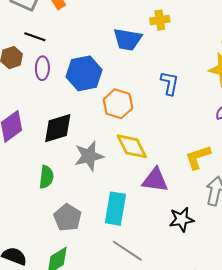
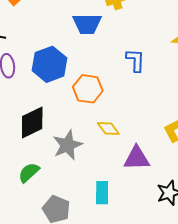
yellow diamond: (132, 146) -> (108, 129), size x0.7
green semicircle: (46, 177) -> (29, 173), turned -130
cyan rectangle: (115, 209) -> (102, 193), size x0.7

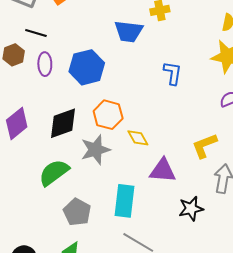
orange hexagon: (88, 89) -> (108, 115), moved
green semicircle: (29, 173) -> (54, 173), size x1.4
cyan rectangle: (102, 193) -> (124, 201), size x1.4

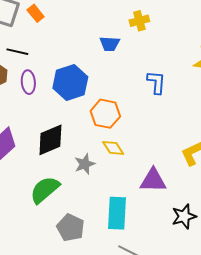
blue trapezoid: (129, 31) -> (110, 44), size x0.7
orange hexagon: (108, 115) -> (105, 114), moved
yellow diamond: (138, 138) -> (113, 148), moved
gray star: (95, 150) -> (85, 164), size x0.7

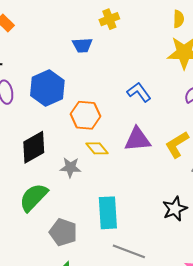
blue L-shape: (156, 82) -> (139, 92), moved, turned -35
gray star: (85, 164) -> (70, 168), turned 30
purple triangle: (153, 180) -> (137, 139), moved

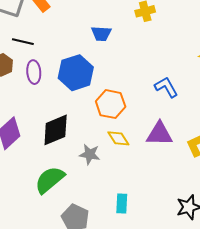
blue trapezoid: (82, 45) -> (101, 34), moved
cyan rectangle: (108, 213) -> (122, 204), size x0.6

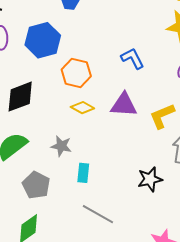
yellow diamond: (118, 138) -> (82, 108), turned -30
gray star: (90, 154) -> (61, 146), moved

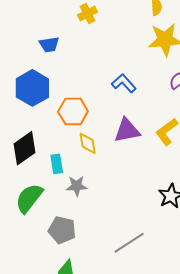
yellow diamond: (82, 108) -> (88, 143), turned 65
cyan rectangle: (83, 173) -> (57, 164), moved
gray line: (98, 214) -> (129, 243), turned -48

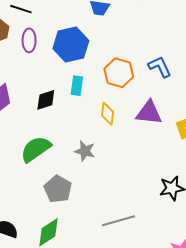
orange hexagon: (73, 111) -> (119, 73), moved
black diamond: (24, 148) -> (46, 100), size x0.7
cyan rectangle: (57, 164) -> (77, 86), moved

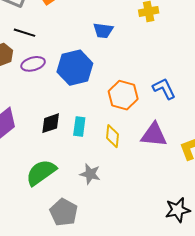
purple ellipse: (29, 40) -> (33, 64), turned 75
cyan rectangle: (77, 86) -> (79, 126), moved

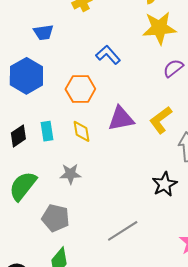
blue L-shape: (164, 89) -> (108, 55), moved

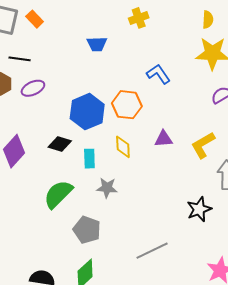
blue hexagon: (26, 76) -> (87, 112), moved
purple triangle: (121, 119) -> (164, 139), size x0.7
cyan rectangle: (47, 131) -> (89, 159), moved
black diamond: (18, 136) -> (60, 144), turned 45

